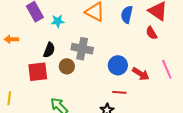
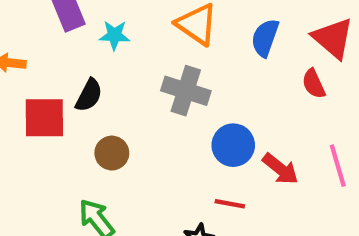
gray cross: (82, 49) -> (186, 91), moved
brown circle: (67, 66) -> (112, 153), moved
red square: (38, 72) -> (44, 118), moved

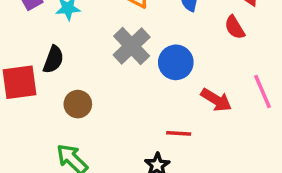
gray cross: (186, 91) -> (132, 46), turned 36
blue circle: (233, 145) -> (176, 62), moved

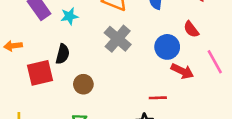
red semicircle: (235, 27) -> (191, 29), moved
blue circle: (176, 62) -> (167, 47), moved

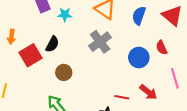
orange arrow: (13, 46) -> (11, 37), moved, turned -88
red arrow: (182, 71) -> (148, 92), moved
red square: (40, 73) -> (30, 55), turned -30

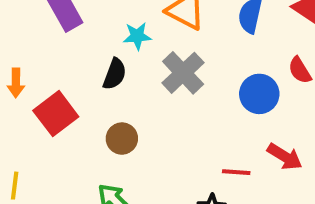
cyan star: (65, 15) -> (137, 36), moved
black semicircle: (52, 44) -> (115, 74), moved

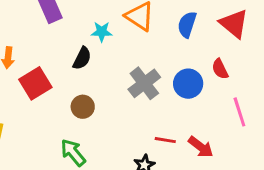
gray cross: (183, 73) -> (144, 83), moved
red arrow: (285, 157) -> (201, 147), moved

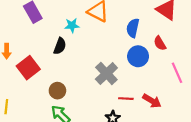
blue semicircle: (187, 24) -> (133, 28), moved
gray cross: (144, 83) -> (106, 73), moved
brown circle: (83, 107) -> (57, 91), moved

